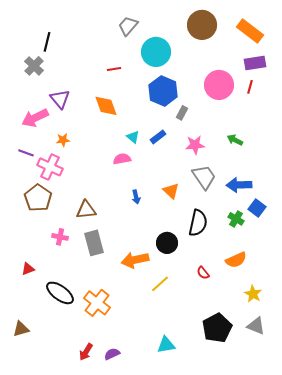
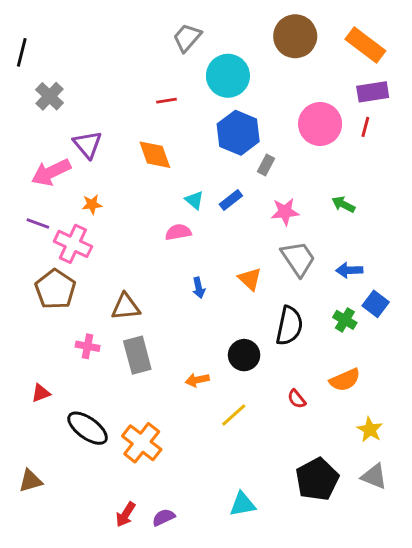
black line: (47, 42) -> (22, 52), moved
blue arrow: (239, 185) -> (349, 270), size x0.7
orange arrow: (135, 260) -> (197, 380), size x0.6

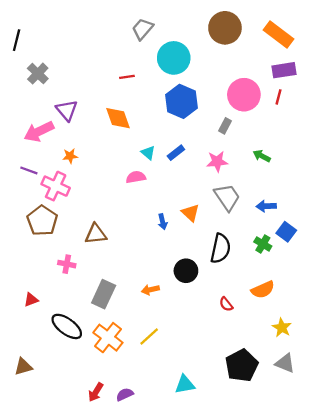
gray rectangle: (266, 165) -> (225, 126), moved
blue arrow: (199, 288) -> (163, 222), moved
gray rectangle: (137, 355) -> (104, 294), moved, turned 40
yellow line: (234, 415) -> (149, 336), moved

